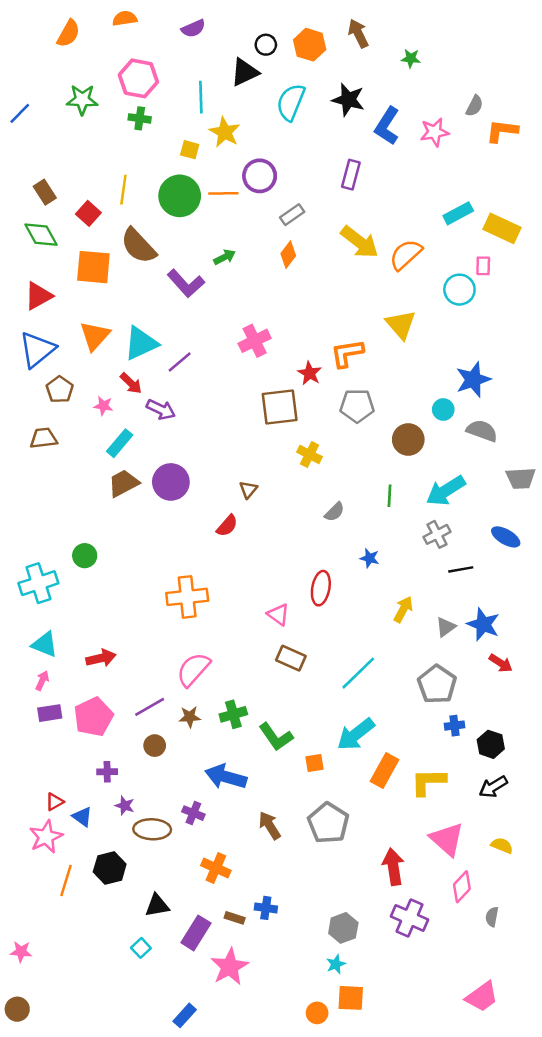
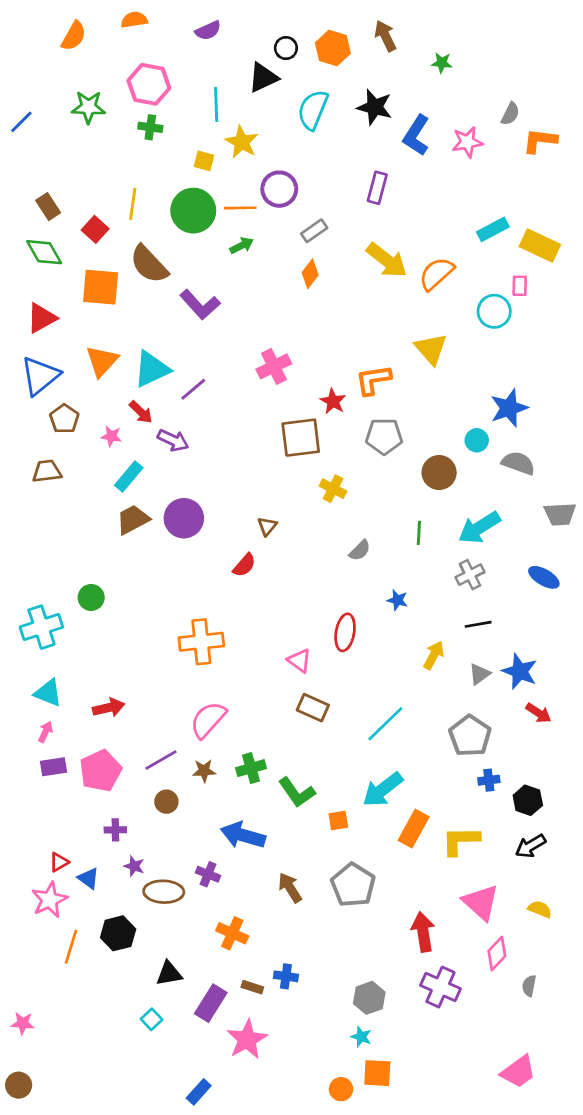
green arrow: (225, 257) -> (242, 245), moved
black line: (461, 569) -> (478, 624), moved
cyan star: (336, 964) -> (361, 1037), turned -30

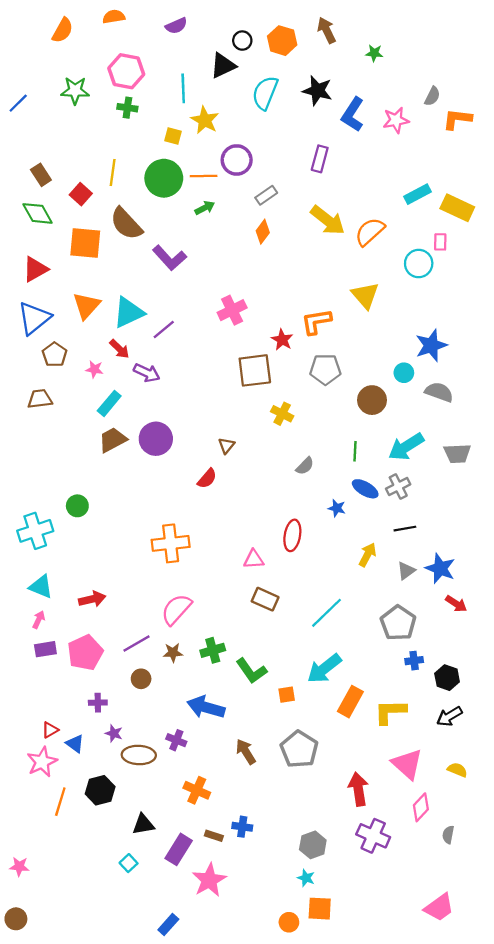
gray trapezoid: (560, 514) -> (457, 454), moved
blue ellipse: (544, 577) -> (365, 489), moved
pink triangle: (299, 661) -> (254, 559), turned -40

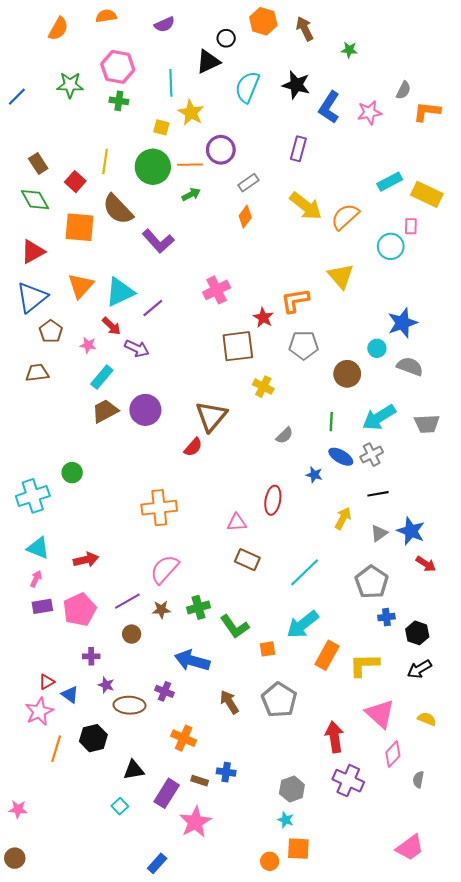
orange hexagon: (282, 41) -> (263, 21), moved
brown triangle: (226, 446) -> (211, 416), size x2.0

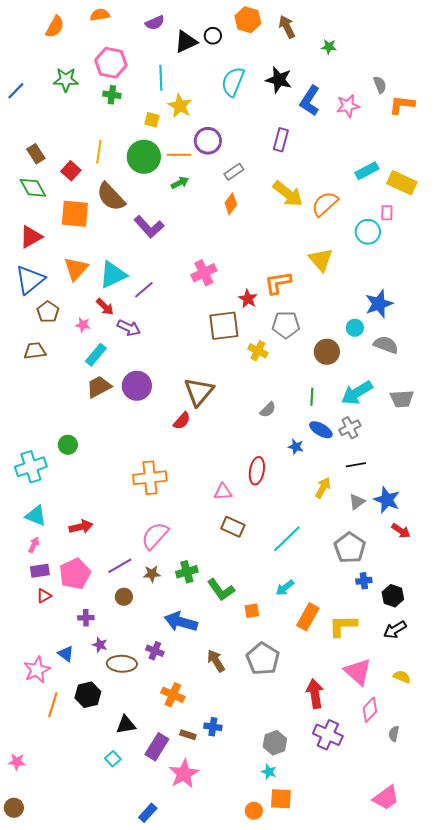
black triangle: (208, 62) -> (186, 42), moved
gray semicircle: (403, 90) -> (380, 85), turned -48
yellow cross: (263, 387) -> (258, 351), moved
cyan arrow: (303, 624) -> (285, 588), size x0.6
red triangle: (47, 682) -> (44, 596), moved

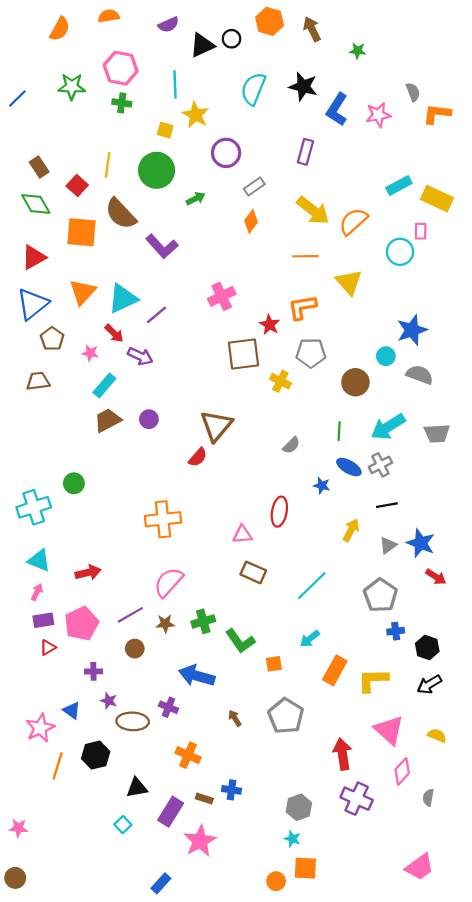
orange line: (179, 155) -> (305, 256), moved
purple circle: (137, 386) -> (149, 419), size x0.6
brown arrow: (216, 661) -> (235, 718), size x0.7

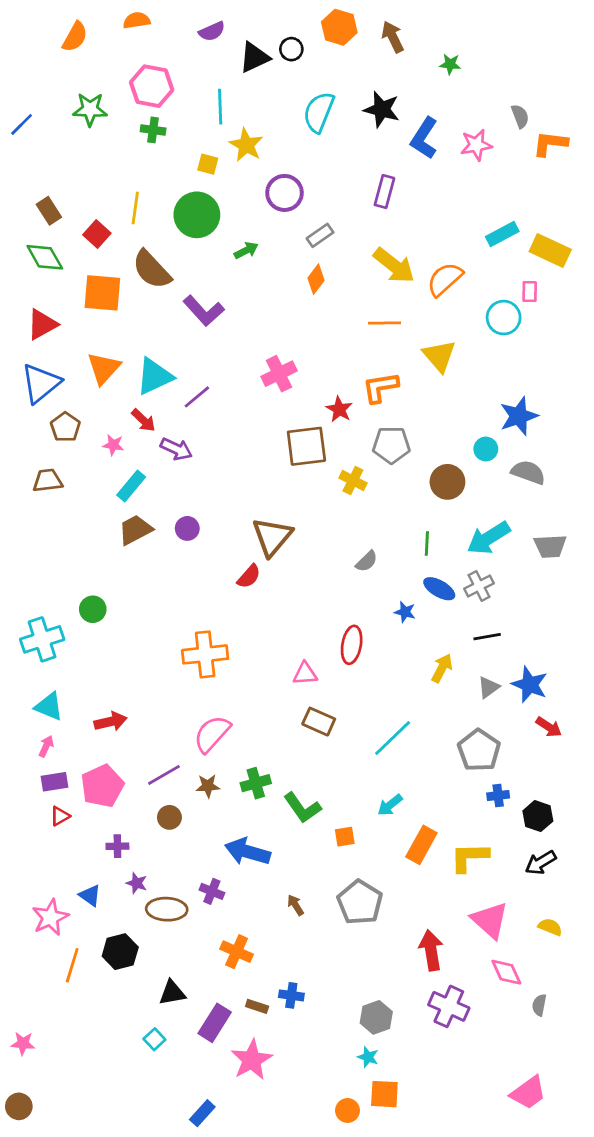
pink diamond: (402, 771) -> (506, 972), turned -68

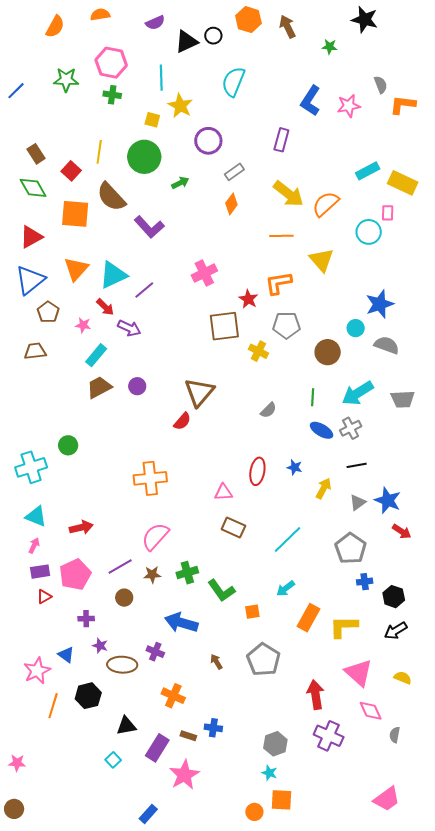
black star: (382, 109) -> (365, 20), moved
blue star: (405, 612) -> (295, 467), moved

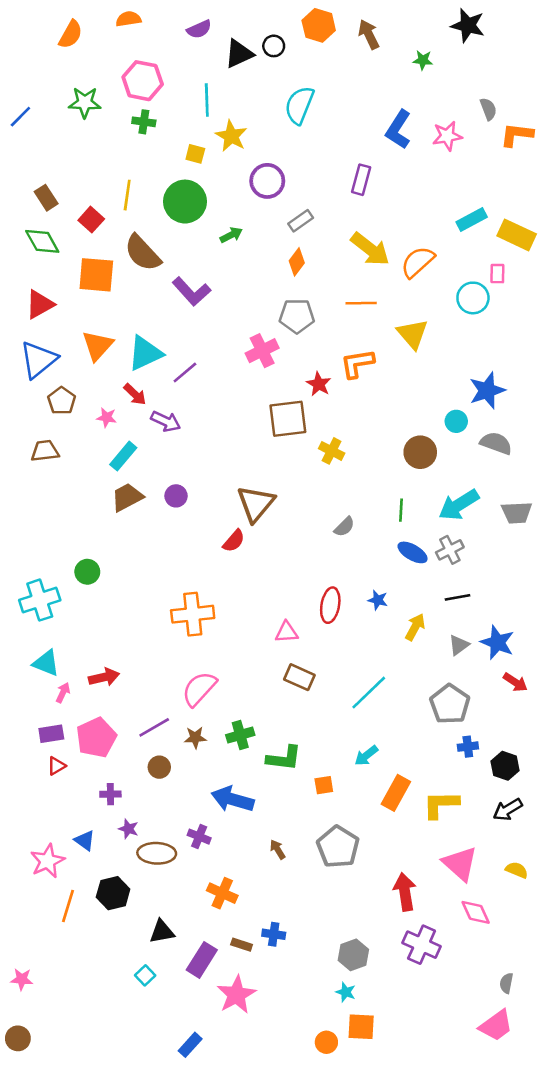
gray pentagon: (286, 325) -> (297, 316), moved
pink arrow: (34, 545) -> (63, 693), moved
green L-shape: (221, 591) -> (284, 758), turned -48
gray semicircle: (395, 735) -> (506, 983), moved

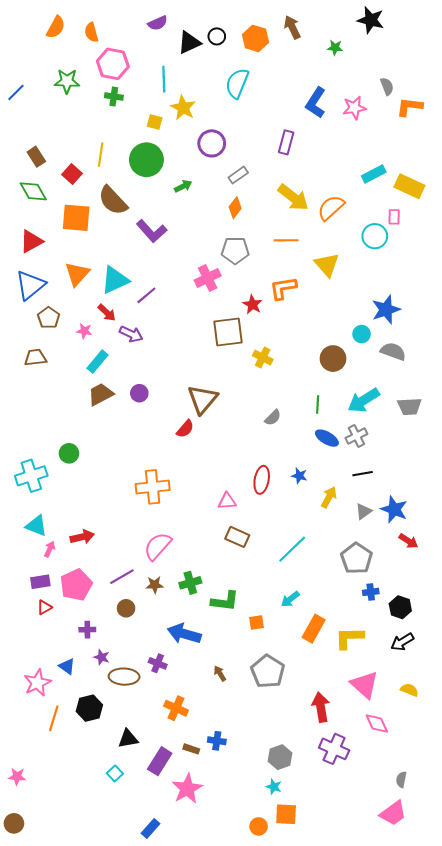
orange semicircle: (128, 19) -> (91, 32), moved, turned -96
orange hexagon: (319, 25) -> (256, 38), moved

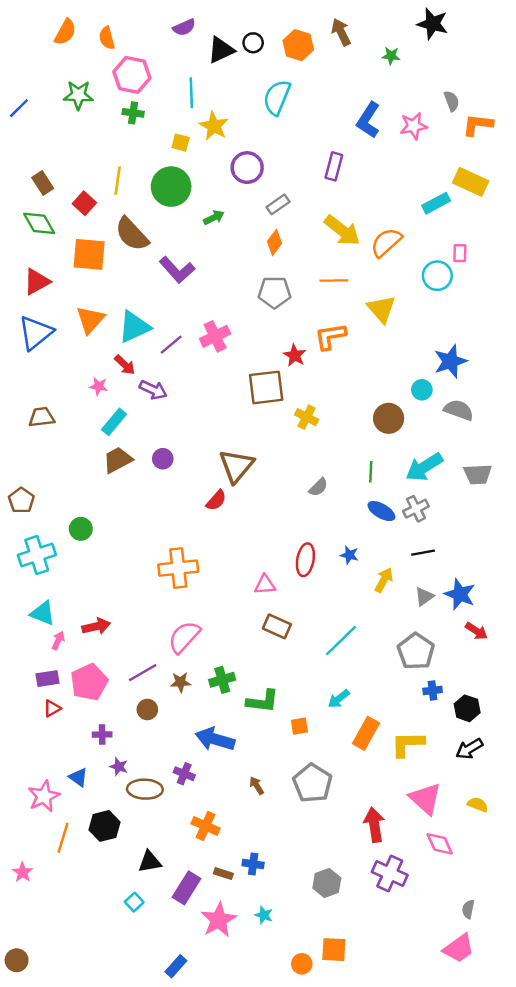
yellow rectangle: (409, 186) -> (471, 182), moved
pink cross: (208, 278) -> (215, 336), moved
brown pentagon: (49, 318) -> (21, 500), moved
pink star: (17, 776) -> (23, 872), moved, turned 30
cyan star: (274, 787) -> (264, 915), moved

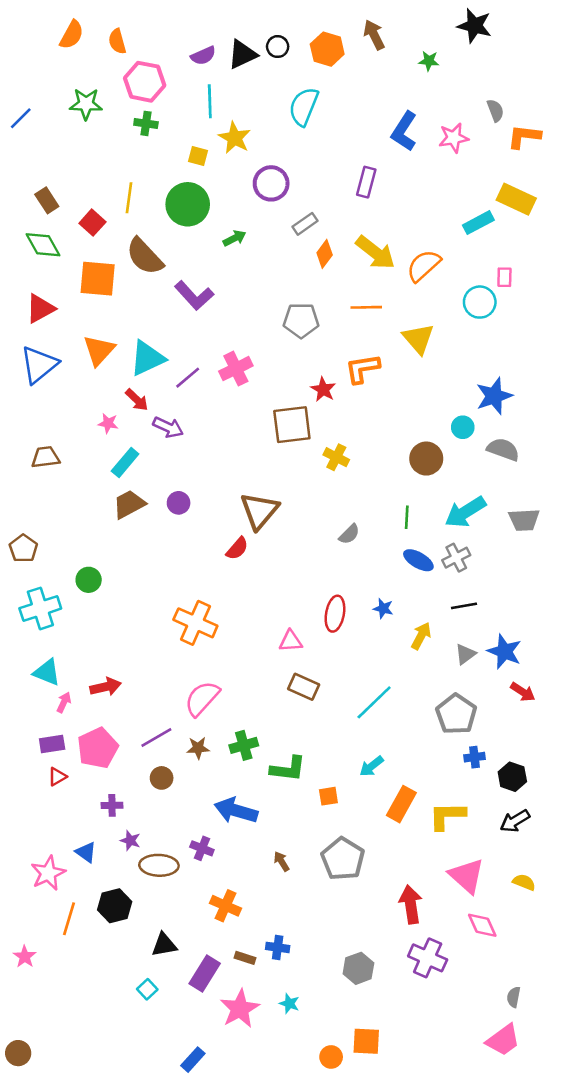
purple semicircle: (184, 27) -> (203, 56), moved
orange diamond: (274, 242) -> (325, 254), moved
orange cross: (178, 568) -> (195, 623), turned 30

